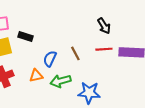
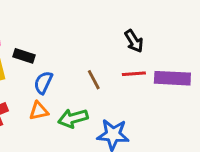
blue semicircle: (50, 59) -> (43, 83), moved

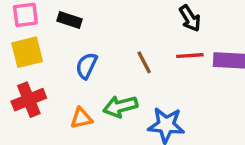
black rectangle: (24, 56) -> (70, 20), moved
orange triangle: (39, 111) -> (81, 118), moved

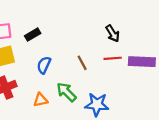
black rectangle: (70, 20) -> (33, 35), turned -49
green arrow: (120, 106) -> (66, 92), turned 60

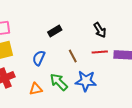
black rectangle: (33, 35) -> (55, 31), moved
blue star: (97, 104) -> (86, 81), moved

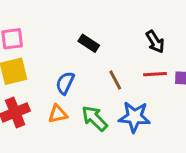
black rectangle: (55, 31) -> (89, 43), turned 64
orange triangle: (36, 89) -> (58, 114), moved

